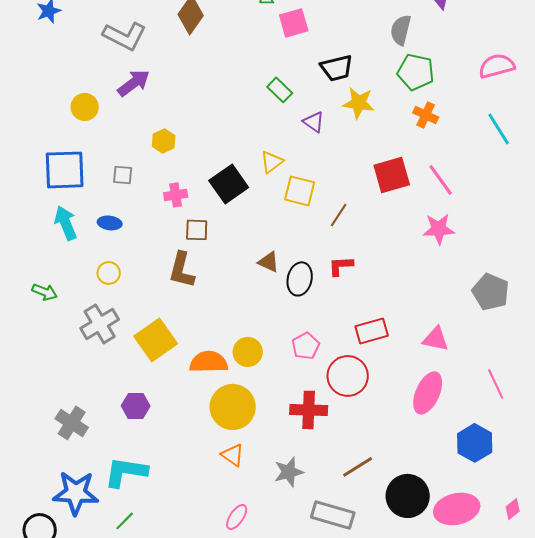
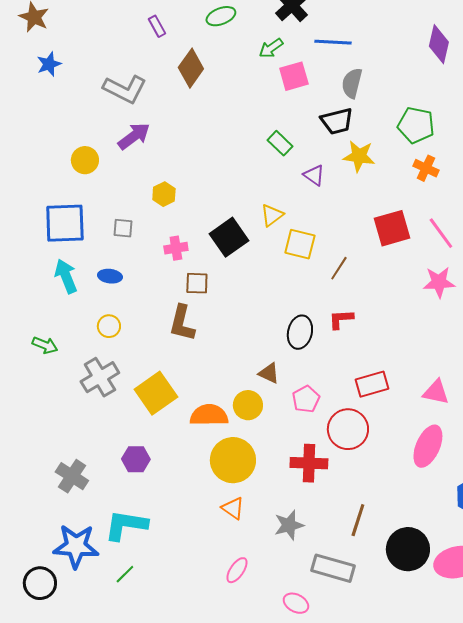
gray semicircle: (401, 30) -> (352, 83), moved
brown triangle: (269, 262) -> (269, 373), moved
brown line: (358, 467) -> (358, 520), turned -40

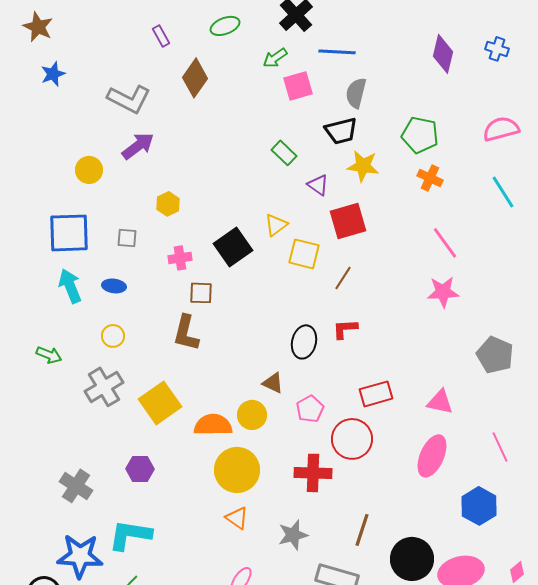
red square: (392, 228) -> (348, 221), moved

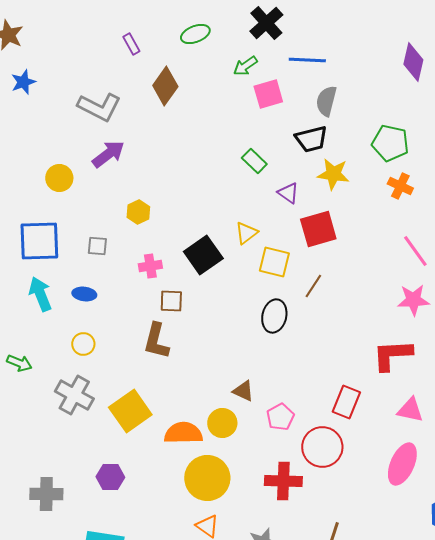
red L-shape: (345, 329) -> (392, 355), moved, size x1.6
black ellipse: (304, 342) -> (274, 316), moved
gray cross: (104, 387) -> (74, 395), turned -30
red rectangle: (376, 394) -> (346, 402), turned -52
gray cross: (76, 486) -> (46, 494), turned -32

